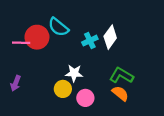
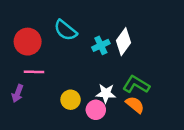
red circle: (37, 37) -> (28, 42), moved
pink line: (21, 43) -> (34, 72), moved
white star: (74, 73) -> (106, 93), moved

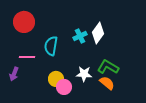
cyan semicircle: (65, 30) -> (51, 46), moved, turned 60
red circle: (28, 42) -> (24, 22), moved
pink circle: (96, 110) -> (64, 87), moved

